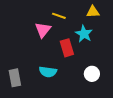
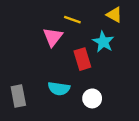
yellow triangle: (93, 12) -> (114, 15), turned 32
white circle: (92, 74) -> (92, 98), moved

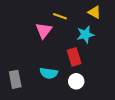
cyan star: (103, 42) -> (85, 35), turned 30
red rectangle: (82, 59) -> (74, 57), moved

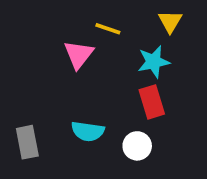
yellow triangle: (94, 12) -> (170, 21), turned 32
red rectangle: (74, 57) -> (152, 102), moved

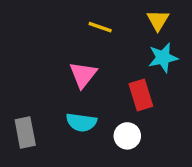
pink triangle: (79, 54) -> (83, 75), moved
cyan star: (154, 62) -> (163, 58), moved

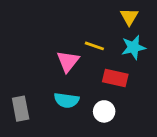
yellow line: (100, 27) -> (94, 46), moved
red rectangle: (141, 95) -> (115, 78), turned -60

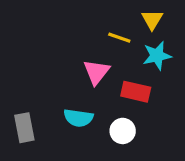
yellow line: (94, 46) -> (119, 38), moved
pink triangle: (68, 61) -> (96, 72), moved

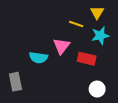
cyan semicircle: (78, 118) -> (38, 58), moved
white circle: (123, 131) -> (97, 89), moved

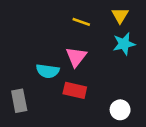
yellow line: (76, 24) -> (81, 22), moved
red rectangle: (87, 59) -> (75, 90), moved

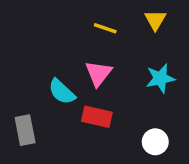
cyan star: (124, 44) -> (160, 78), moved
cyan semicircle: (48, 71) -> (62, 92), turned 35

